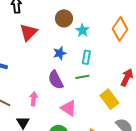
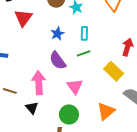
pink arrow: (34, 99) -> (39, 83), size x1.6
pink triangle: (69, 108) -> (75, 86), turned 30

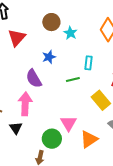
cyan rectangle: (84, 33) -> (89, 63), moved
purple semicircle: (58, 61) -> (34, 79), moved
pink triangle: (75, 86) -> (68, 123), moved

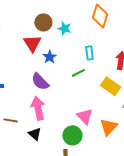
red triangle: (17, 38) -> (32, 43), moved

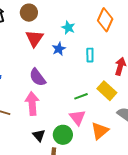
brown circle: (43, 22) -> (29, 13), moved
blue star: (50, 57) -> (59, 49), moved
green line: (78, 73) -> (81, 96), moved
black triangle: (35, 134) -> (39, 135), moved

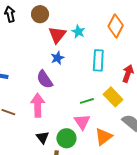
red triangle: (35, 38) -> (57, 35), moved
blue star: (59, 49) -> (57, 58), moved
cyan rectangle: (90, 55) -> (98, 60), size x1.5

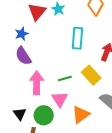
blue star: (57, 58) -> (22, 34), moved
pink arrow: (38, 105) -> (37, 83), moved

